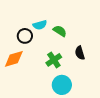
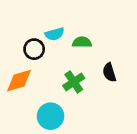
green semicircle: (60, 31) -> (82, 42), turned -32
cyan circle: (62, 85) -> (51, 116), moved

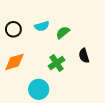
green semicircle: (82, 42) -> (63, 32), turned -40
black circle: (34, 49) -> (13, 29), moved

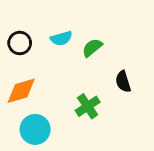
green cross: (57, 63) -> (88, 106), moved
cyan circle: (39, 89) -> (35, 129), moved

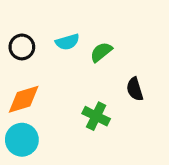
green cross: (88, 106) -> (96, 116), turned -30
cyan circle: (35, 129) -> (22, 140), moved

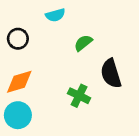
cyan semicircle: (67, 42) -> (55, 15), moved
black semicircle: (135, 89) -> (111, 73), size x1.5

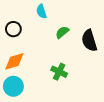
cyan semicircle: (55, 15) -> (41, 11), turned 88
black semicircle: (111, 73) -> (89, 41), moved

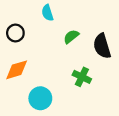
green cross: (59, 72) -> (82, 77), moved
cyan circle: (13, 86) -> (40, 98), moved

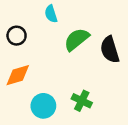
green semicircle: (71, 37) -> (77, 39), size x1.5
green cross: (82, 77) -> (82, 101), moved

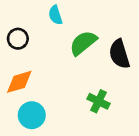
green cross: (82, 101) -> (98, 101), moved
cyan circle: (43, 106) -> (32, 115), moved

